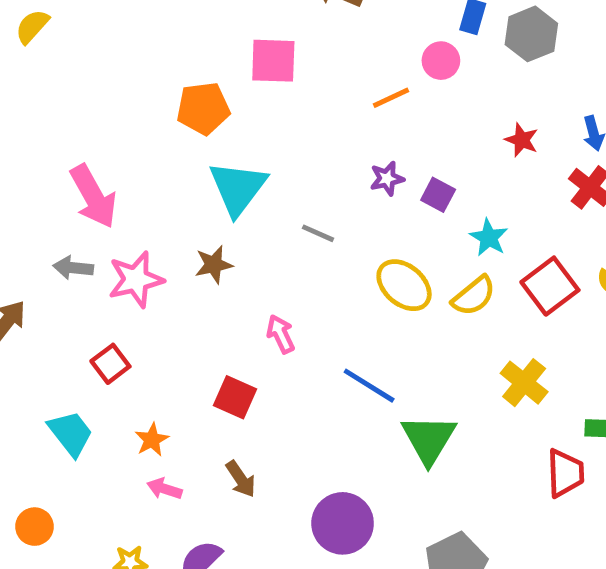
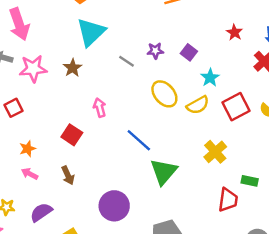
purple star: (387, 179) -> (155, 51), moved
brown star: (214, 265) -> (73, 68), turned -30

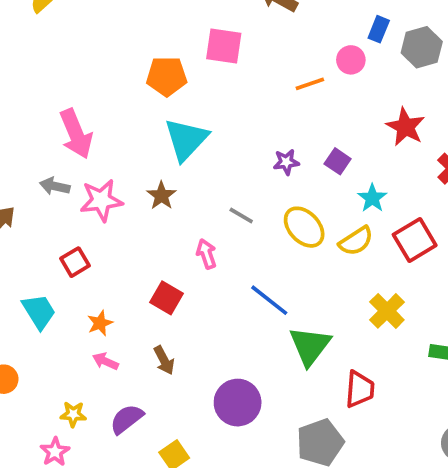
red star: (234, 32) -> (405, 127), size x1.5
gray line: (126, 61) -> (241, 215), moved
red trapezoid: (228, 200) -> (360, 389), moved

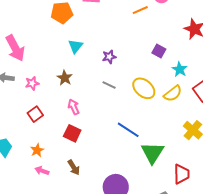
cyan triangle: (186, 139) -> (76, 46), size x0.6
purple star: (286, 162) -> (109, 57), moved
pink star: (101, 200) -> (32, 83), size x0.6
pink arrow: (206, 254) -> (74, 107), moved
red square: (75, 262) -> (35, 114), moved

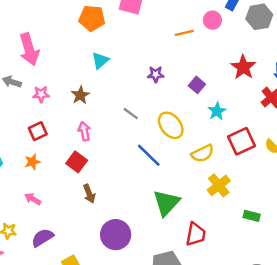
purple star: (109, 57) -> (156, 74), moved
yellow semicircle: (173, 94) -> (203, 153), moved
blue line: (128, 130) -> (149, 155), moved
orange star: (37, 150) -> (32, 162), moved
brown arrow: (74, 167) -> (89, 194), moved

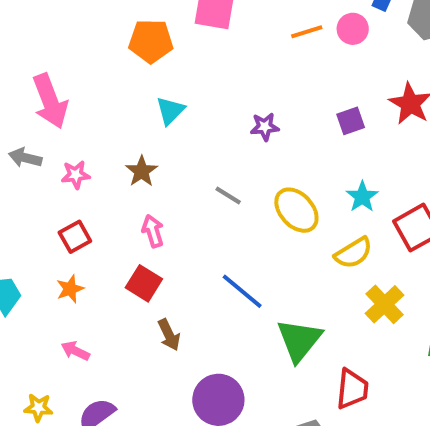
orange line: (184, 33) -> (307, 32), moved
purple square: (197, 85) -> (351, 121), moved, turned 35
cyan star: (217, 111) -> (362, 197), moved
blue line: (149, 155) -> (242, 291), moved

